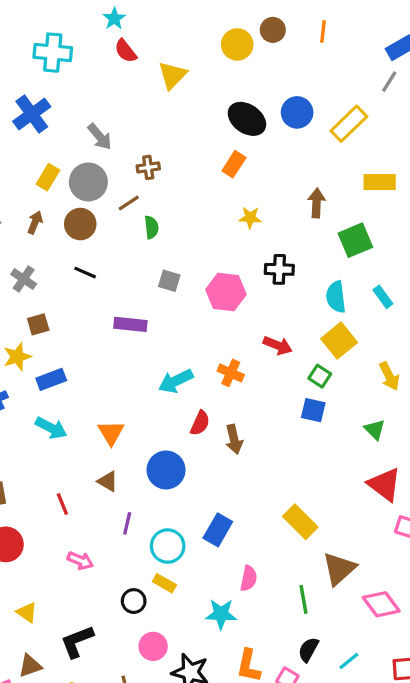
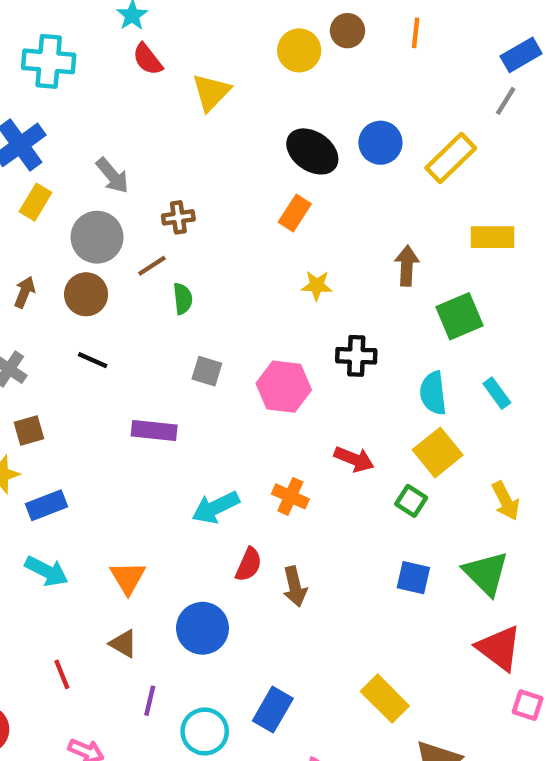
yellow rectangle: (48, 177) -> (36, 202), moved
blue square: (313, 410) -> (413, 578), moved
green triangle: (375, 430) -> (486, 573), size x1.6

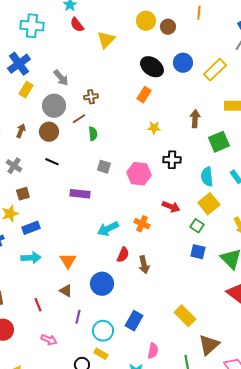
brown circle: (347, 31) -> (168, 27), moved
cyan arrow: (46, 571) -> (31, 258), turned -30
blue square: (413, 578) -> (198, 252), moved

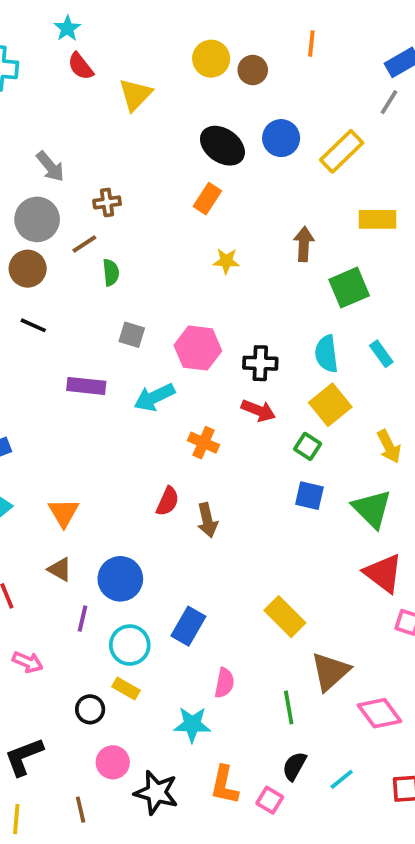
black cross: (172, 160) -> (260, 363), moved
cyan arrow: (108, 229) -> (154, 397), moved
blue circle: (102, 284) -> (120, 579), moved

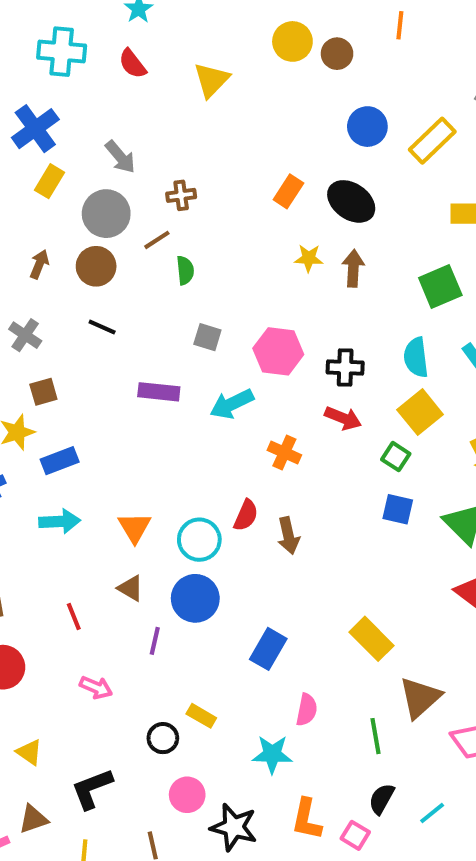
red semicircle: (81, 66) -> (132, 64), moved
black ellipse: (222, 146) -> (351, 201), moved
brown arrow: (304, 244) -> (353, 268), moved
cyan circle: (130, 645) -> (199, 540), moved

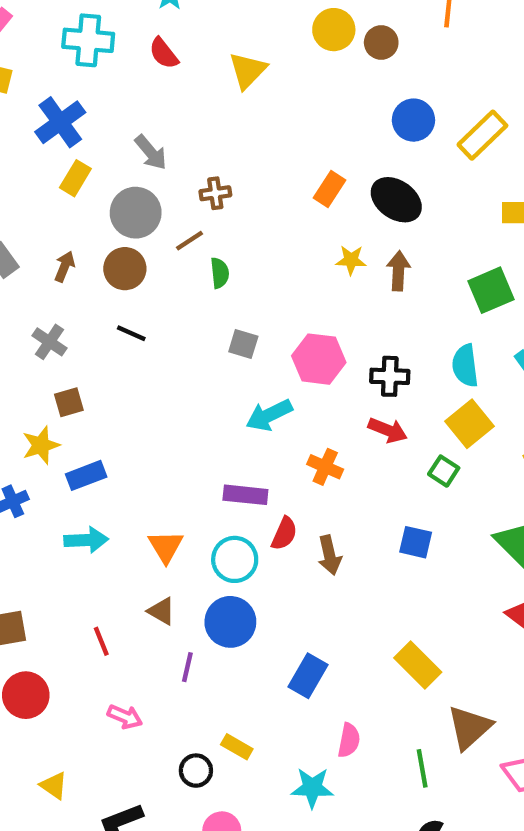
purple rectangle: (159, 392) -> (245, 495), moved
blue square: (398, 509) -> (416, 542), moved

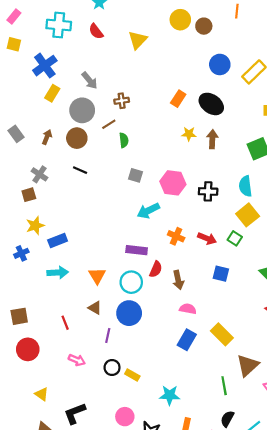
brown square: (69, 402) -> (29, 195), moved
red arrow: (388, 430) -> (207, 238), moved
blue rectangle: (308, 676) -> (187, 340), moved
pink semicircle: (349, 740) -> (188, 309), moved, turned -91
black circle: (196, 771) -> (112, 368), moved

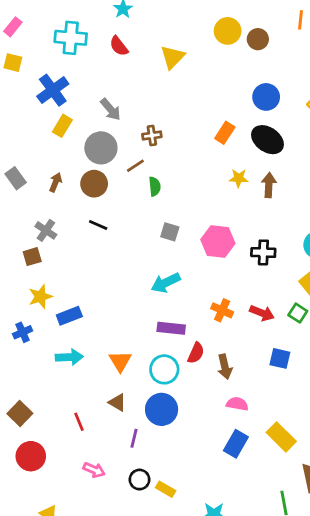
blue circle: (220, 64) -> (266, 97), moved
cyan arrow: (148, 211) -> (166, 283), moved
brown square: (19, 316) -> (20, 413), turned -36

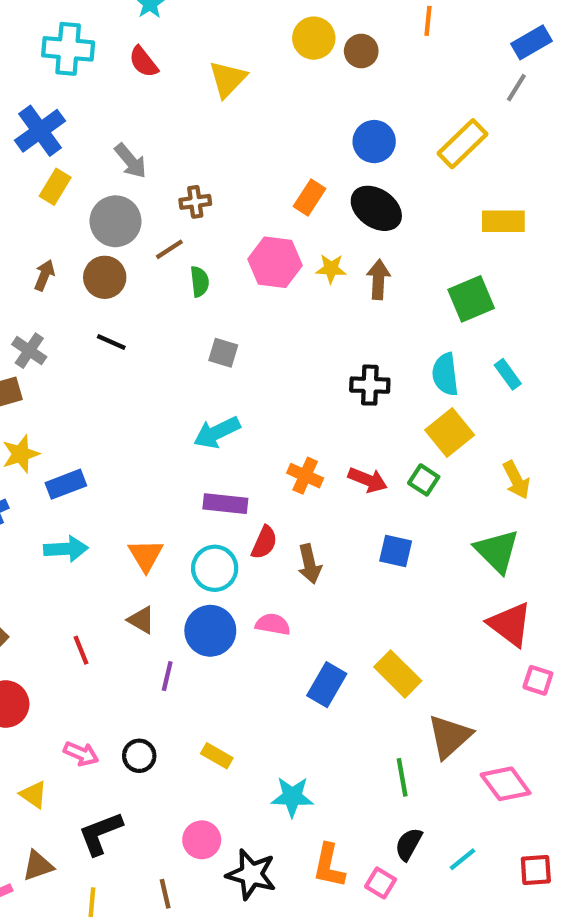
pink hexagon: (218, 241) -> (275, 262), moved
pink semicircle: (237, 404) -> (273, 624), moved
pink arrow: (94, 470) -> (81, 754), moved
black circle: (140, 480) -> (139, 756), moved

